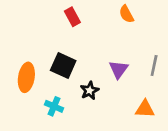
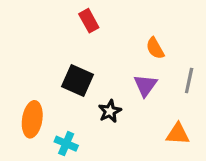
orange semicircle: (126, 14) -> (155, 48), moved
orange ellipse: (26, 77) -> (32, 119), moved
cyan cross: (54, 106) -> (66, 144), moved

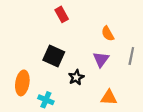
orange triangle: (178, 134) -> (109, 98), moved

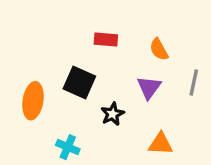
red rectangle: (62, 14) -> (106, 39), moved, turned -56
orange ellipse: (22, 83) -> (33, 101), moved

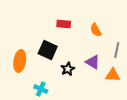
purple triangle: (149, 87) -> (93, 62), moved, turned -35
orange triangle: (161, 144) -> (113, 75), moved

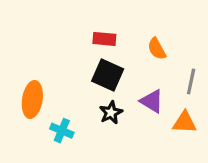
black square: (48, 50) -> (108, 75), moved
cyan cross: (41, 89) -> (62, 131), moved

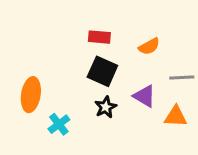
orange semicircle: (157, 49) -> (149, 46), turned -90
gray line: (191, 82) -> (182, 78), turned 75
cyan cross: (62, 131) -> (59, 124), turned 30

